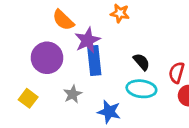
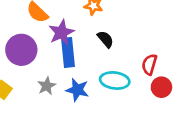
black semicircle: (141, 62) -> (105, 39), moved
blue star: (109, 112) -> (77, 90), moved

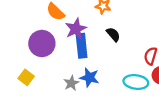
cyan ellipse: (115, 80) -> (136, 82), moved
gray star: (47, 86) -> (71, 83), moved

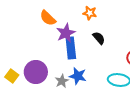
purple circle: (42, 43) -> (36, 72), moved
yellow square: (26, 77) -> (12, 76), moved

